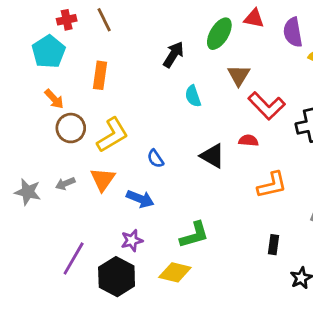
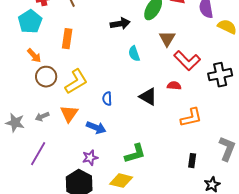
black arrow: (174, 54) -> (120, 24), turned 48
blue semicircle: (155, 159) -> (107, 99), turned 32
purple line: (74, 259) -> (38, 154), moved

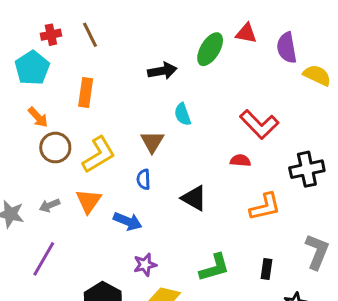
brown triangle: (167, 39) -> (152, 142), moved
black cross: (220, 75) -> (307, 169), moved
black triangle: (148, 97) -> (194, 198), moved
green L-shape: (135, 154) -> (214, 268), moved
purple star: (90, 158) -> (145, 265), moved

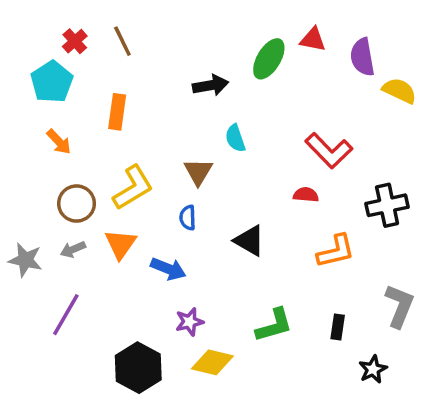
red cross: (51, 35) -> (75, 41), turned -30
brown circle: (55, 148) -> (77, 204), moved

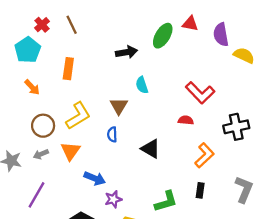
orange L-shape: (336, 251) -> (204, 155), turned -30
blue arrow: (168, 269) -> (95, 178), moved
black rectangle: (338, 327) -> (200, 190), moved

